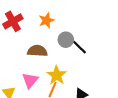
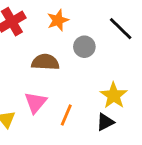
black line: (78, 46) -> (121, 29), moved
yellow star: (57, 75) -> (114, 95), moved

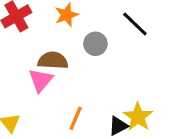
yellow star: (114, 95) -> (138, 117), moved
pink triangle: (36, 102) -> (41, 80), moved

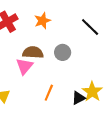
gray circle: (95, 44) -> (63, 52), moved

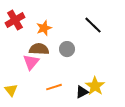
orange star: (42, 21) -> (44, 28), moved
orange line: (49, 93) -> (54, 87), turned 49

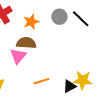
gray circle: (67, 49) -> (59, 17), moved
yellow star: (95, 86) -> (83, 80), turned -30

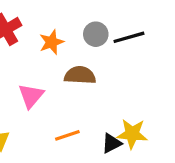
black line: (81, 19) -> (129, 37), turned -60
brown semicircle: (26, 43) -> (80, 75), moved

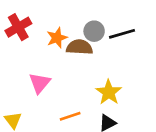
brown semicircle: (80, 75) -> (79, 47), moved
yellow star: (132, 134) -> (109, 92), moved, turned 30

